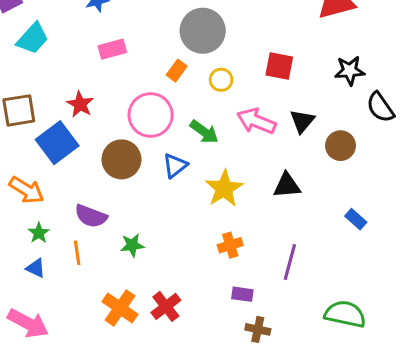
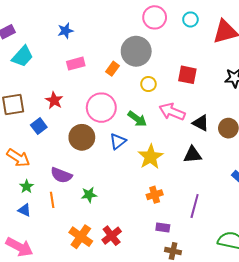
orange rectangle: (177, 71) -> (113, 69), moved
black triangle: (302, 121) -> (201, 123), moved, turned -42
blue square: (57, 143) -> (39, 126), size x0.6

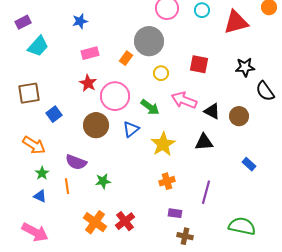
red star: (54, 100) -> (88, 83), moved

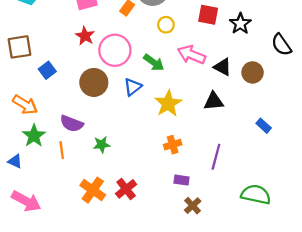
black star: (245, 67) -> (240, 24), moved, turned -30
green star: (42, 173) -> (34, 136), size x1.5
blue triangle: (40, 196) -> (15, 161), moved
brown cross: (185, 236) -> (193, 206), turned 35

